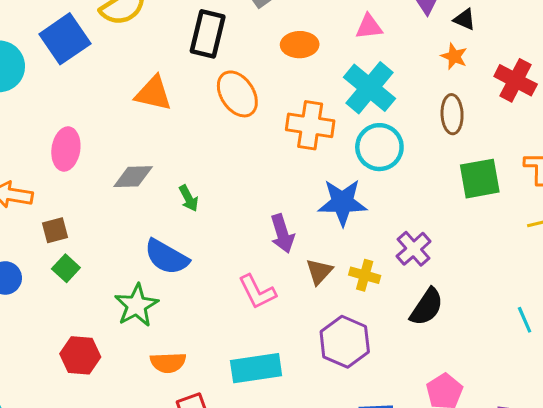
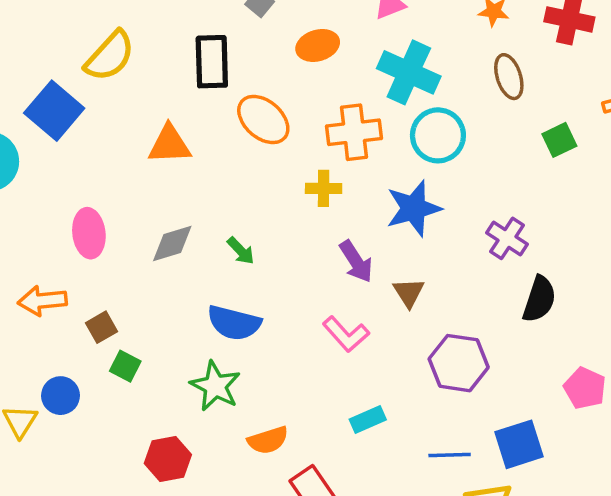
green square: (480, 179) -> (559, 140), size x0.7
yellow cross: (365, 275) -> (324, 188), moved
cyan rectangle: (256, 368) -> (368, 420), size x0.6

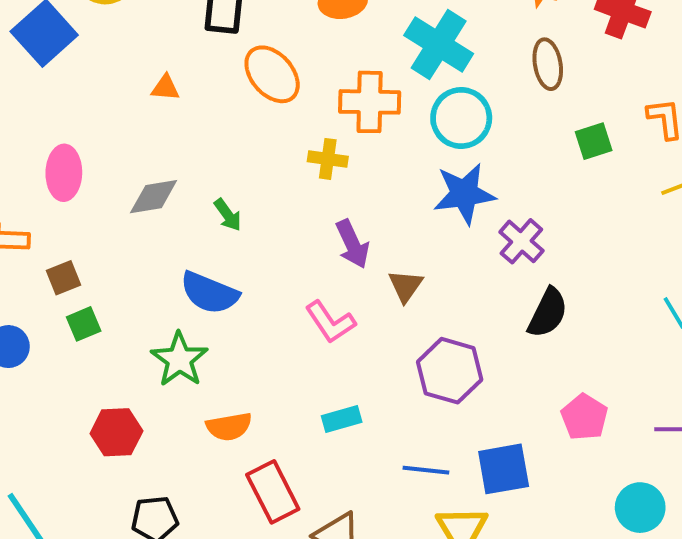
orange triangle: (169, 145) -> (165, 88), size x0.6
blue star: (414, 208) -> (464, 194), moved
green square: (125, 366) -> (84, 324), turned 32

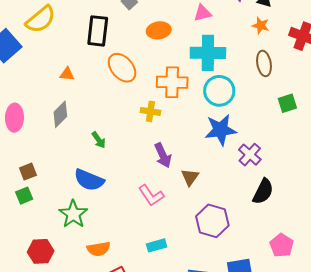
cyan cross: (439, 45) -> (208, 53), turned -32
gray diamond: (154, 197) -> (60, 114), moved, turned -36
brown square: (64, 278) -> (28, 172), moved

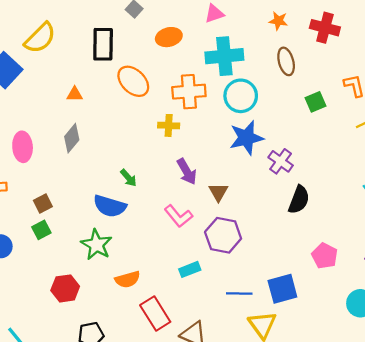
green arrow: (99, 140) -> (128, 178), moved
purple hexagon: (212, 221) -> (223, 235), moved

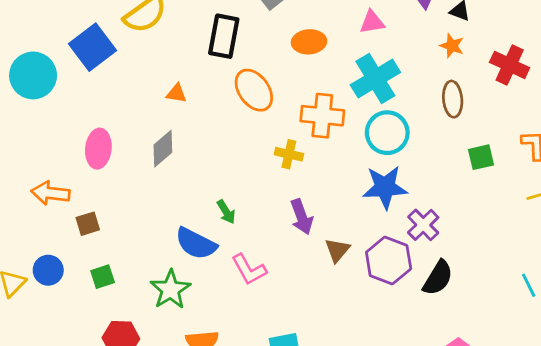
cyan cross: (224, 56) -> (375, 79), turned -36
brown square: (43, 204) -> (88, 224), moved
pink L-shape: (178, 216) -> (249, 269), moved
green square: (41, 230) -> (103, 277), moved
purple hexagon: (223, 235) -> (389, 261), moved

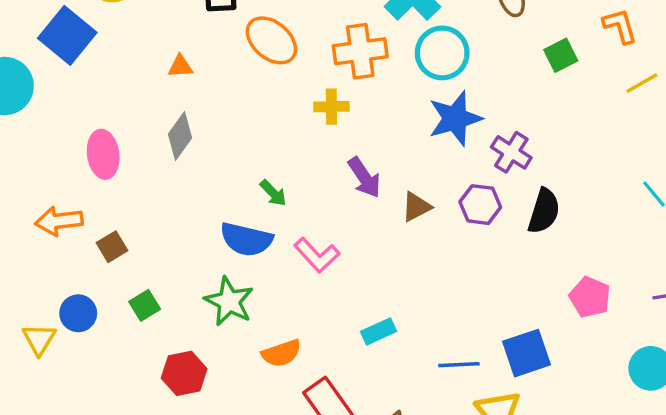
brown triangle: (337, 250) -> (416, 207), turned 36
purple hexagon: (389, 261) -> (480, 205), size x0.7

